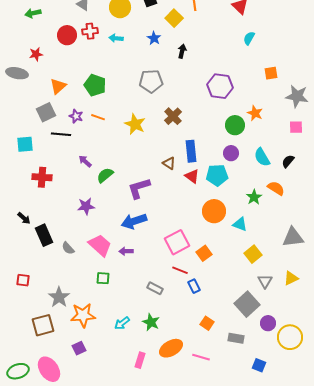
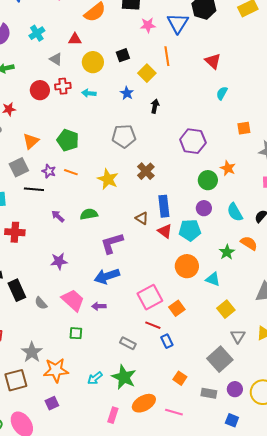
green semicircle: (105, 175) -> (89, 214), moved, turned 30
green star: (151, 322) -> (124, 377), size x1.4
purple circle: (268, 323) -> (235, 389), moved

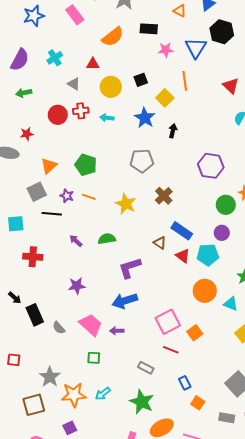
blue star: (127, 93) -> (145, 118), size x1.5
blue rectangle: (164, 206) -> (182, 231), turned -50
blue rectangle: (167, 341) -> (185, 383), moved
cyan arrow: (95, 378) -> (103, 394), moved

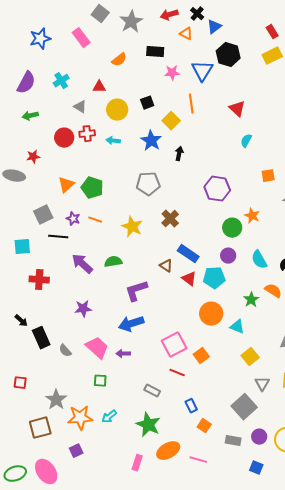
orange semicircle: (113, 37) -> (119, 60), size x0.7
orange triangle: (49, 166) -> (66, 185), moved
purple arrow: (76, 241) -> (82, 264), size x1.6

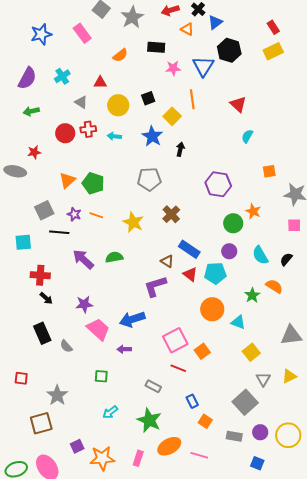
purple L-shape: (136, 291) -> (155, 286), moved
black arrow: (21, 321) -> (46, 298), moved
pink trapezoid: (97, 348) -> (98, 329), moved
orange star: (80, 418) -> (102, 458), moved

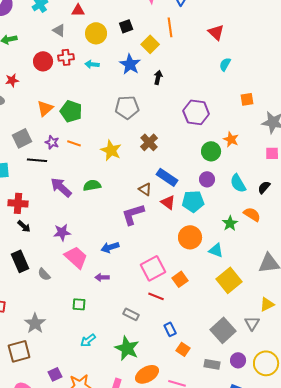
blue arrow: (132, 319) -> (110, 247), size x0.7
yellow square: (251, 352) -> (229, 280), size x1.4
gray triangle: (263, 379) -> (252, 323), moved

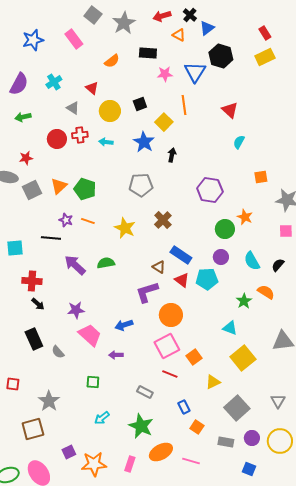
red triangle: (78, 10) -> (92, 88), turned 40
gray square: (22, 138) -> (32, 190), moved
orange circle: (190, 237) -> (171, 315), moved
yellow triangle: (267, 304) -> (213, 382), moved
gray triangle: (252, 323) -> (278, 401), moved

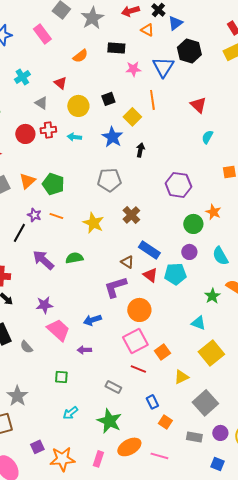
black line: (51, 238) -> (19, 233), turned -66

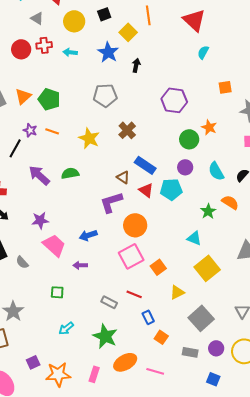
red triangle: (198, 105) -> (194, 20), size x1.4
red line: (138, 369) -> (134, 294), moved

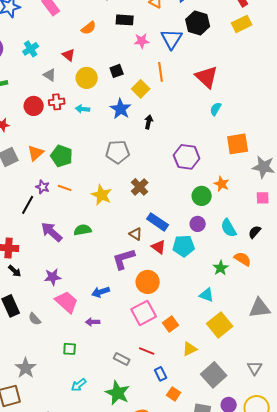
orange square: (225, 87) -> (238, 144), size x1.6

